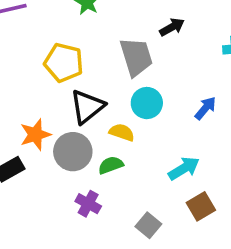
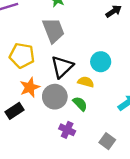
gray trapezoid: (136, 57) -> (53, 30), moved
yellow pentagon: (64, 63) -> (22, 56), moved
green semicircle: (111, 165) -> (80, 104), turned 70

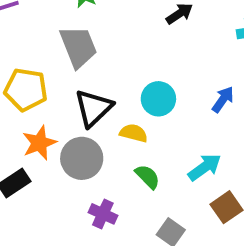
green semicircle: (80, 104) -> (147, 177), moved

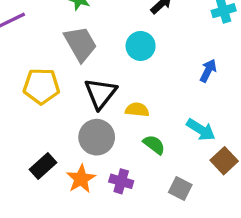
cyan circle: (158, 99) -> (141, 46), moved
orange star: (39, 143) -> (81, 179), moved
cyan arrow: (205, 167) -> (201, 130), turned 76

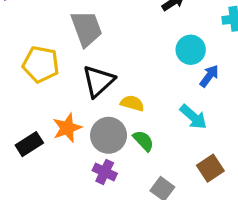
cyan circle: (141, 46) -> (191, 50), moved
cyan arrow: (201, 130) -> (193, 117), moved
gray circle: (97, 137) -> (109, 135), moved
orange star: (81, 179) -> (67, 128), moved

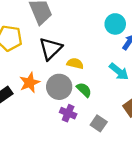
purple cross: (105, 172) -> (68, 113), moved

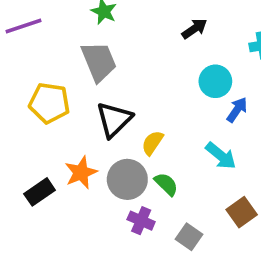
yellow semicircle: (75, 63) -> (152, 143), turned -70

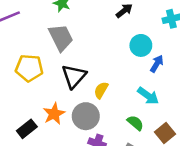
green semicircle: (166, 184) -> (135, 123), moved

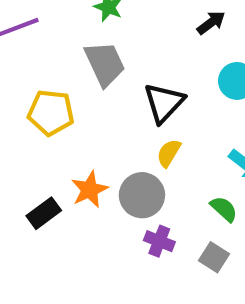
black triangle: (74, 76) -> (164, 103), moved

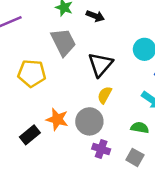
black arrow: (211, 23) -> (95, 16), moved, turned 60
orange star: (90, 190) -> (57, 119), turned -30
green semicircle: (224, 209) -> (140, 128), turned -30

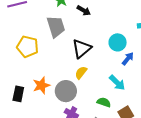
orange star: (57, 119) -> (41, 85), turned 30
black rectangle: (30, 135) -> (18, 94), turned -49

